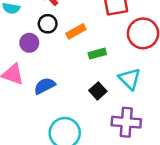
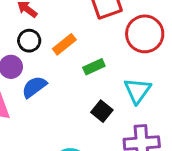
cyan triangle: (130, 79) -> (137, 91), turned 30
blue semicircle: (45, 86) -> (34, 87), moved

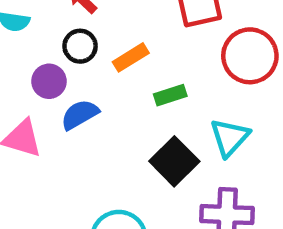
black square: (102, 111) -> (174, 161), size x1.5

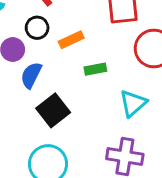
blue semicircle: (80, 115) -> (31, 75), turned -40
black square: (174, 161) -> (53, 110), moved

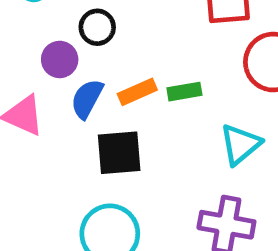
orange rectangle: (71, 40) -> (137, 92), moved
black square: (53, 110) -> (119, 153), turned 32

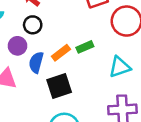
cyan triangle: (240, 144) -> (120, 67), turned 35

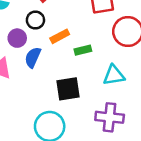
orange rectangle: (61, 53) -> (60, 36), moved
black square: (59, 86) -> (68, 89), moved

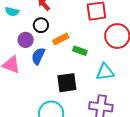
green rectangle: (83, 50) -> (80, 51), turned 32

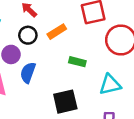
orange rectangle: (61, 39) -> (57, 32), moved

